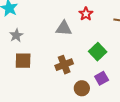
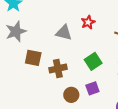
gray star: (16, 35) -> (16, 31), size x1.5
brown square: (23, 61) -> (33, 58), moved

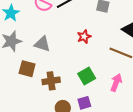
gray triangle: (64, 33) -> (42, 44), moved

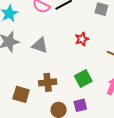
brown square: (27, 69) -> (21, 94), moved

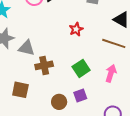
gray triangle: (40, 45) -> (27, 48), moved
brown cross: (48, 82) -> (44, 65), moved

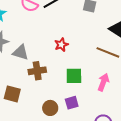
red star: (76, 29) -> (61, 45), moved
green square: (81, 68) -> (74, 76), turned 30

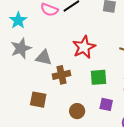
red star: (61, 45) -> (84, 47), size x1.6
purple square: (72, 103) -> (106, 104), moved, turned 32

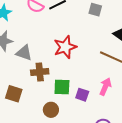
green square: (99, 77) -> (62, 87), moved
purple square: (106, 104) -> (82, 95), moved

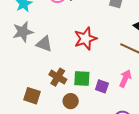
brown cross: (40, 72) -> (58, 77), moved, turned 36
brown square: (14, 94) -> (32, 96), moved

